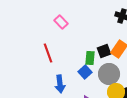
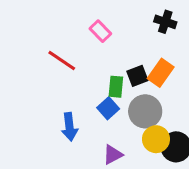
pink rectangle: (61, 22) -> (100, 31), moved
red line: (48, 53) -> (62, 60), moved, turned -36

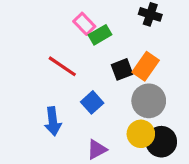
red line: (62, 60) -> (62, 66), moved
green rectangle: (116, 87) -> (100, 35), moved, turned 55
gray circle: (145, 111) -> (149, 101), moved

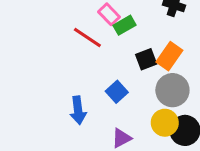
red line: (62, 66) -> (87, 38), moved

